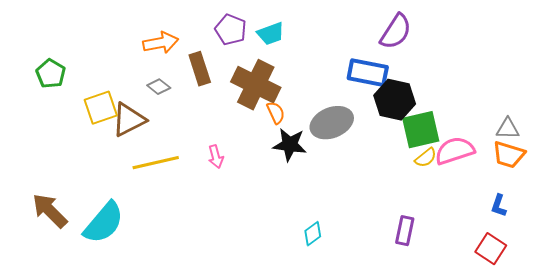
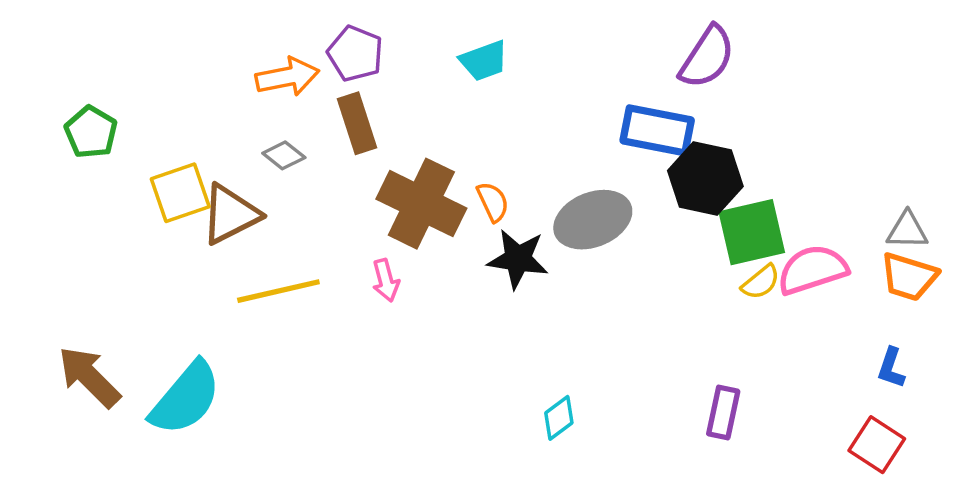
purple pentagon: (231, 30) -> (355, 54), moved
brown cross: (256, 85) -> (421, 204), moved

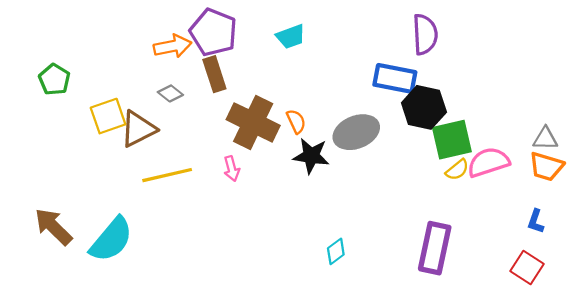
purple pentagon: (355, 54) -> (213, 32), size x1.4
purple semicircle: (707, 57) -> (425, 34), turned -36
purple rectangle: (723, 413) -> (435, 248), size x1.6

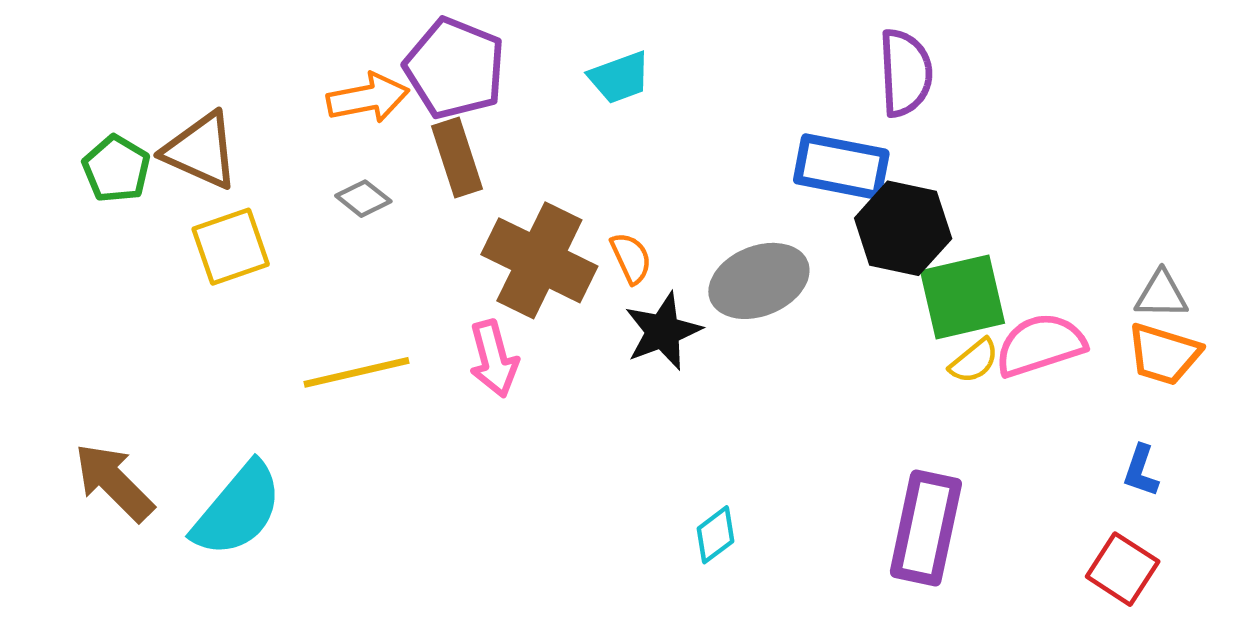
brown triangle: (138, 129) -> (201, 151), moved, turned 51
black star: (311, 156) -> (663, 331), turned -30
pink arrow: (232, 169) -> (494, 359), size x1.4

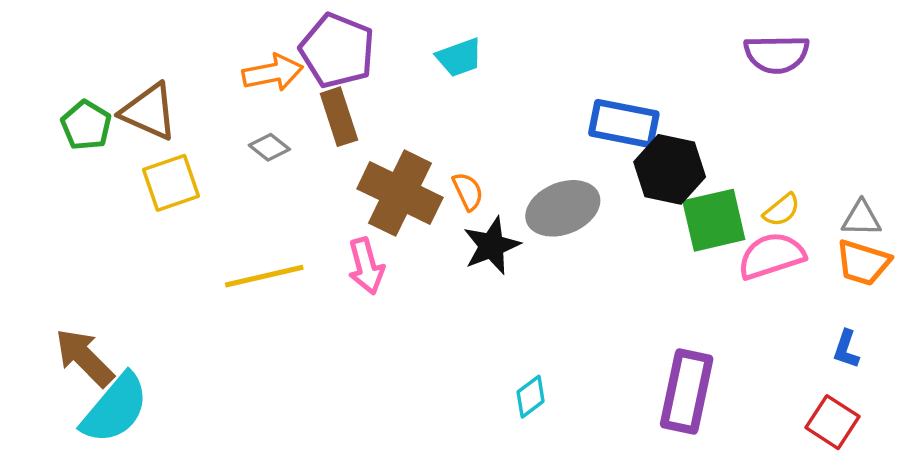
purple semicircle: (905, 73) -> (777, 54), moved, turned 92
yellow semicircle: (974, 361) -> (782, 210), moved
cyan semicircle: (238, 510) -> (115, 408), moved

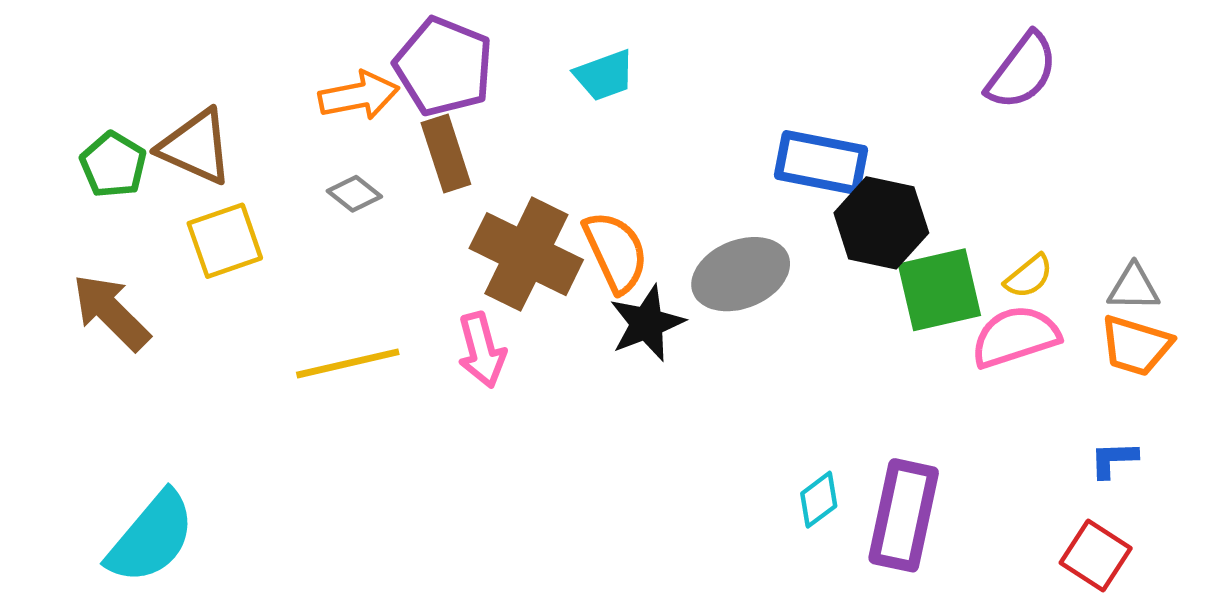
purple semicircle: (777, 54) -> (1022, 71), turned -52
orange semicircle: (468, 191) -> (616, 252), size x1.6
blue L-shape: (846, 349) -> (1114, 459), turned 69
brown arrow: (84, 358) -> (111, 312), moved
cyan diamond: (531, 397) -> (819, 500), moved

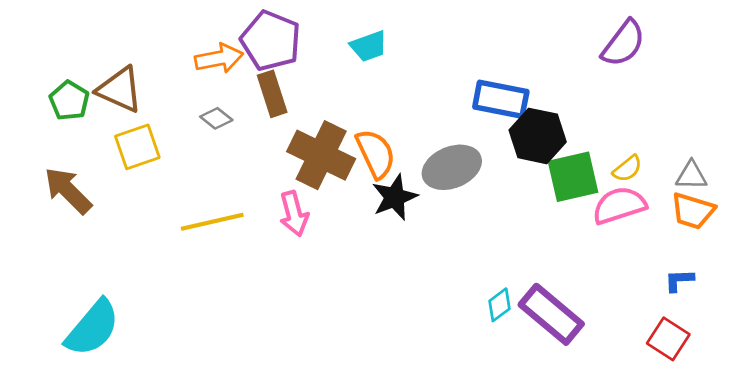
purple rectangle: (904, 515) -> (551, 314), turned -62

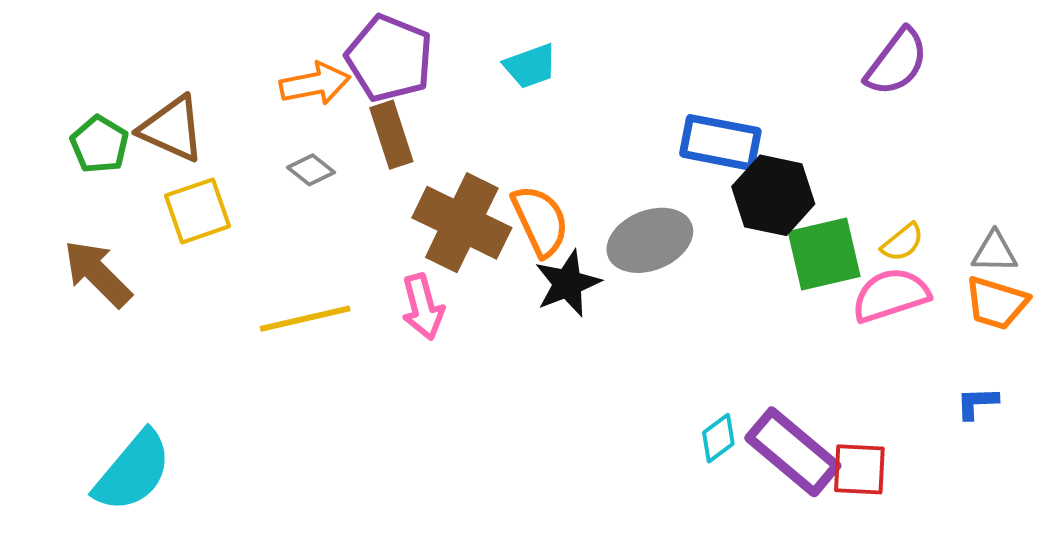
red square: (668, 339) -> (859, 469), moved, turned -30

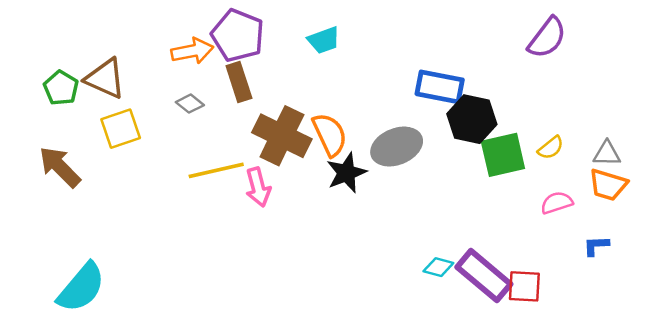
pink semicircle: (891, 295) -> (557, 203), moved, size x0.7
yellow line: (305, 319) -> (216, 170), moved
cyan diamond: (718, 438) -> (438, 267), turned 52

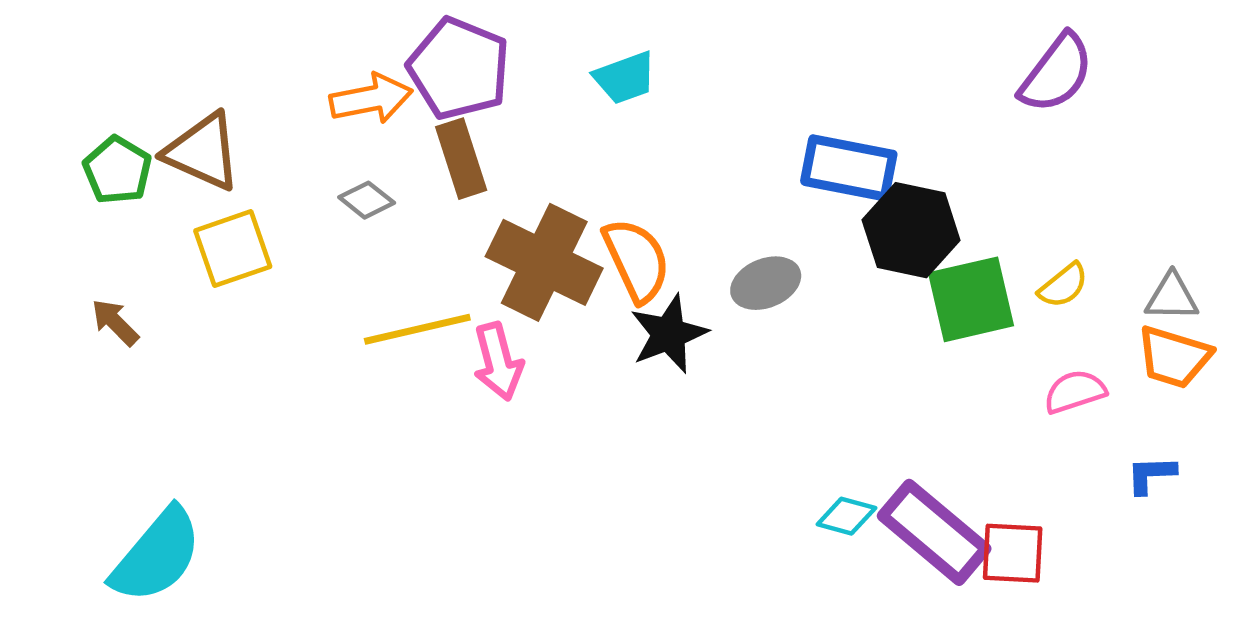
gray ellipse: (397, 147) -> (766, 283), size x0.7
brown arrow: (60, 167) -> (115, 322), size x0.6

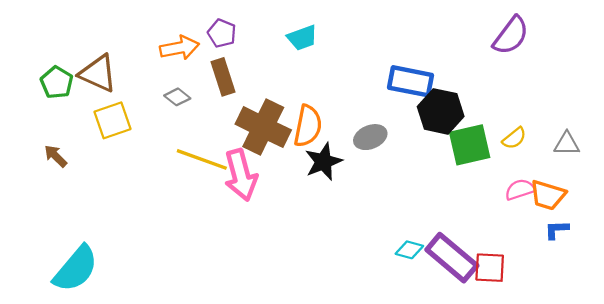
purple pentagon: (459, 69) -> (222, 33), size x0.6
orange semicircle: (636, 260) -> (308, 126), turned 36
yellow line: (417, 329) -> (202, 159), turned 33
orange trapezoid: (1174, 357) -> (548, 195), moved
pink arrow: (498, 362) -> (241, 175), size x1.4

